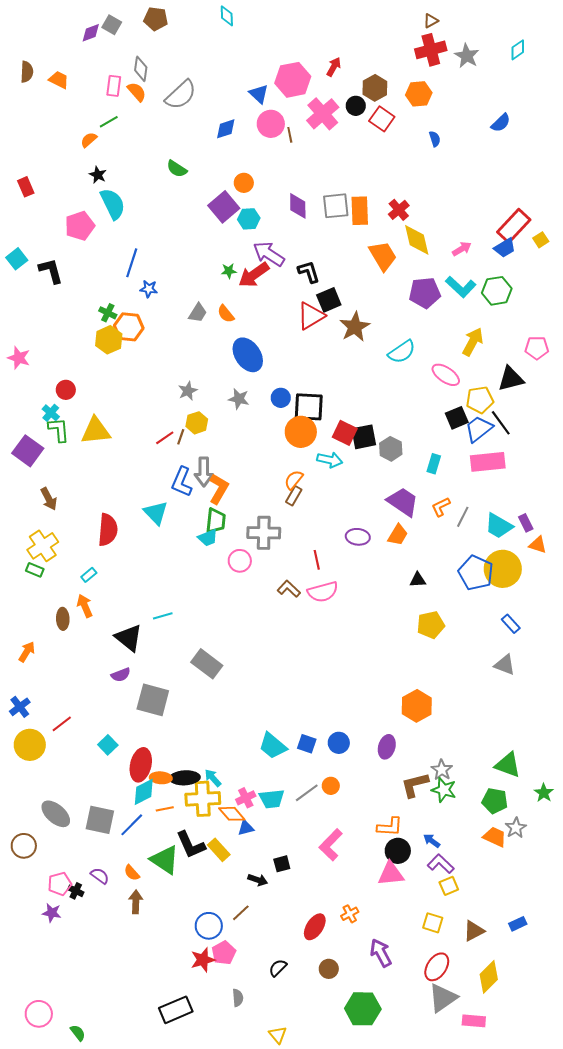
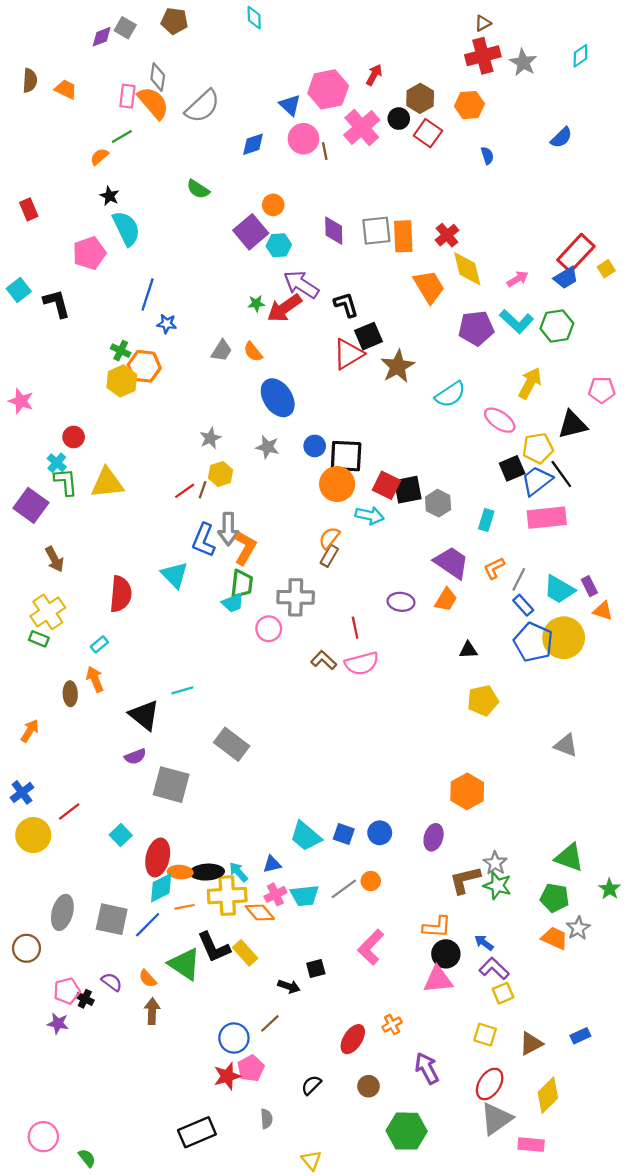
orange semicircle: (137, 92) -> (153, 103), size x1.5
blue rectangle: (511, 624) -> (523, 605), moved
gray ellipse: (56, 814) -> (62, 912), turned 64
blue triangle: (246, 828) -> (272, 864), moved

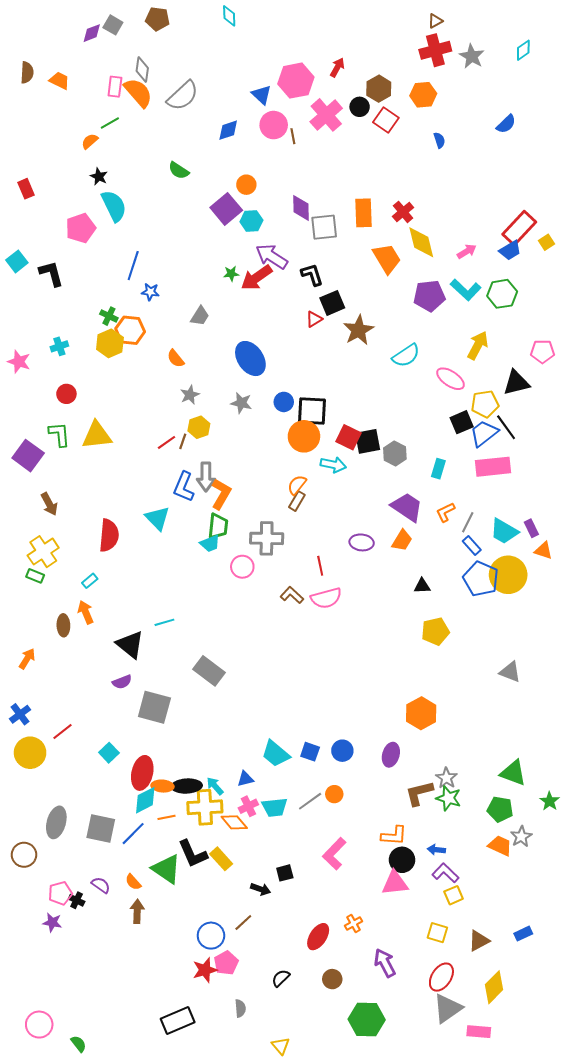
gray square: (376, 231) -> (324, 227), moved
orange semicircle: (253, 352) -> (176, 359), moved
red triangle: (348, 354) -> (314, 319), size x0.6
cyan cross: (57, 463) -> (59, 346), moved, turned 30
blue arrow: (484, 943) -> (436, 850), turned -30

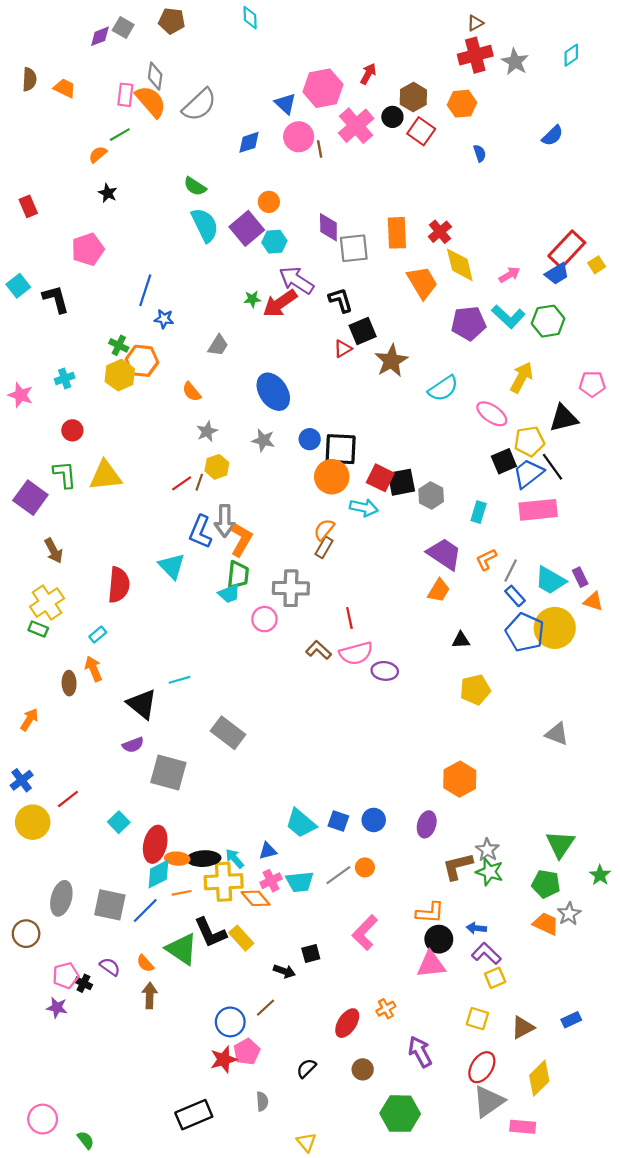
cyan semicircle: (114, 206) -> (205, 225), moved
purple ellipse: (362, 542) -> (385, 671), moved
green triangle: (513, 773) -> (560, 844), turned 44

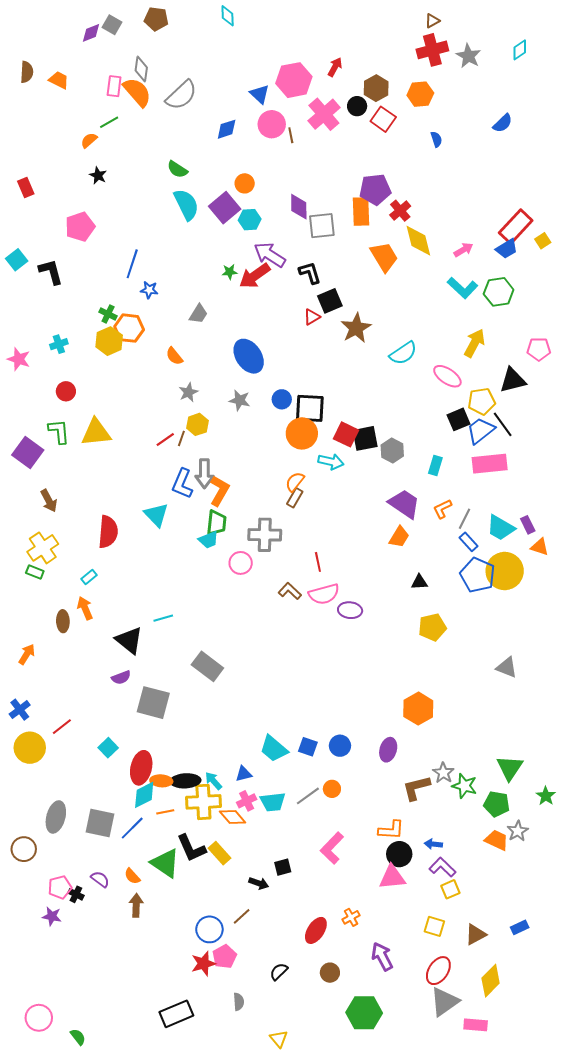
purple pentagon: (469, 323) -> (375, 189), moved
green star: (490, 872) -> (464, 786), moved

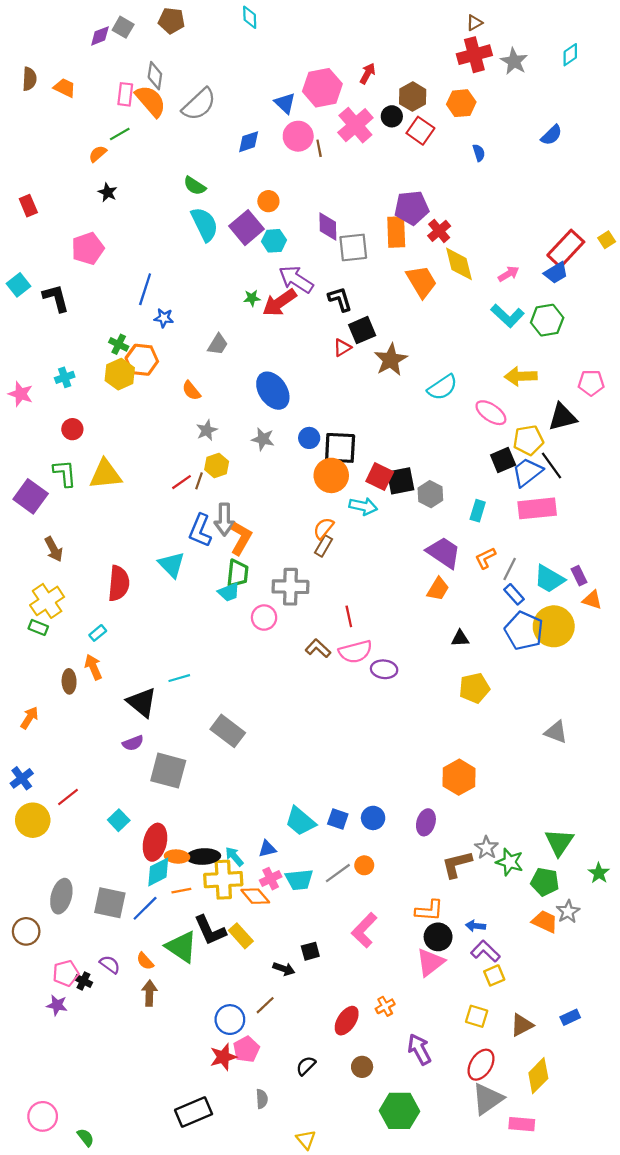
yellow square: (543, 241) -> (607, 240), moved
yellow arrow: (475, 343) -> (521, 376), turned -120
pink triangle: (392, 877) -> (430, 962), turned -32

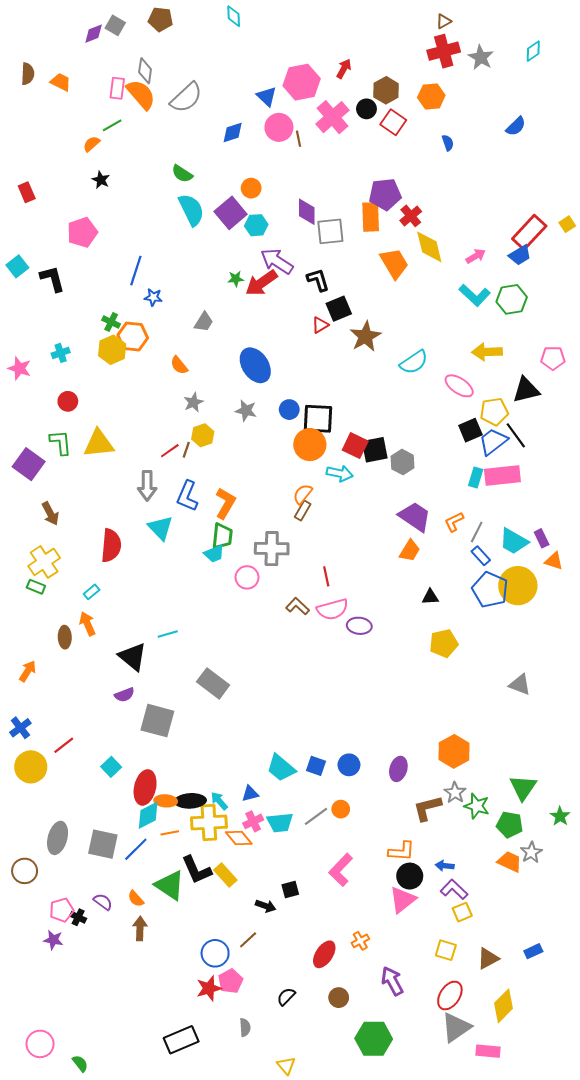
cyan rectangle: (478, 511) -> (476, 478), moved
gray arrow: (224, 519) -> (147, 486), moved
orange hexagon: (459, 777) -> (454, 751), moved

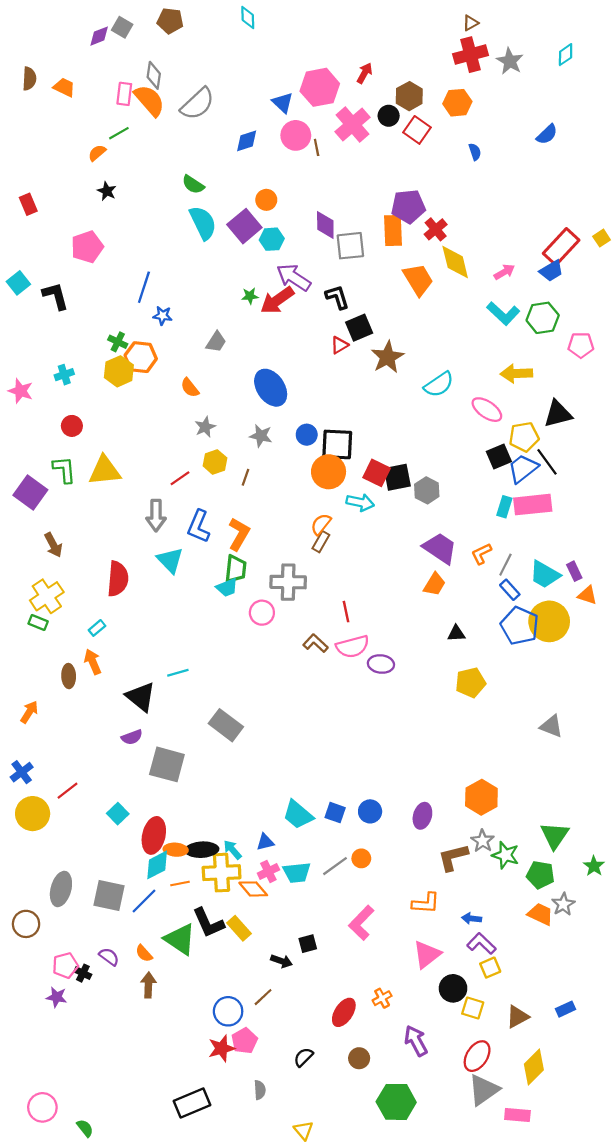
pink pentagon: (553, 358) -> (581, 345), moved
brown line: (186, 450) -> (246, 477), moved
black circle: (410, 876) -> (453, 988), moved

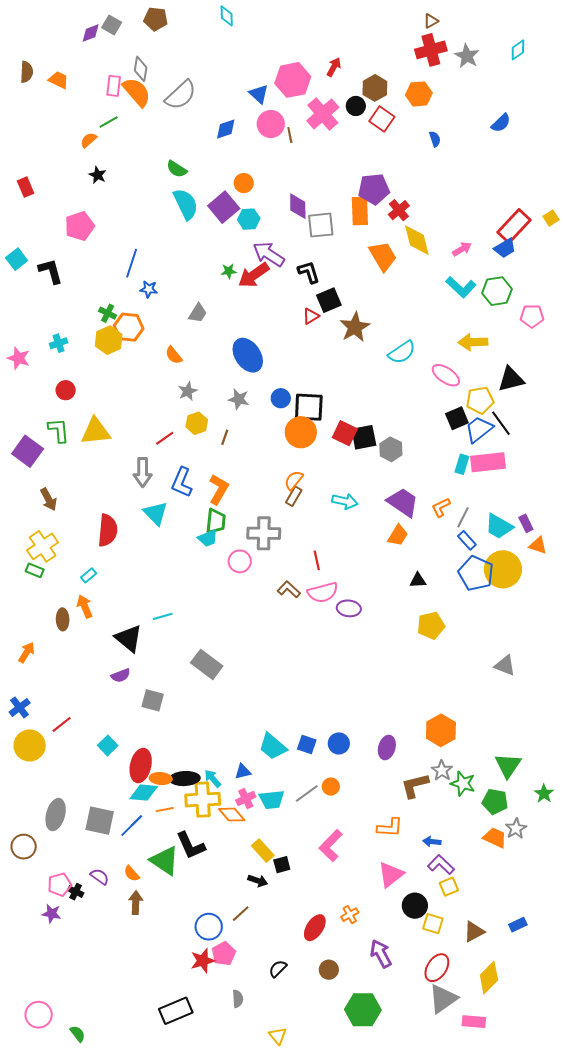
cyan arrow: (360, 502) -> (345, 501), moved
gray square: (167, 764) -> (153, 700), size x0.7
cyan diamond: (157, 865) -> (144, 793), turned 32
yellow rectangle: (239, 928) -> (263, 851), moved

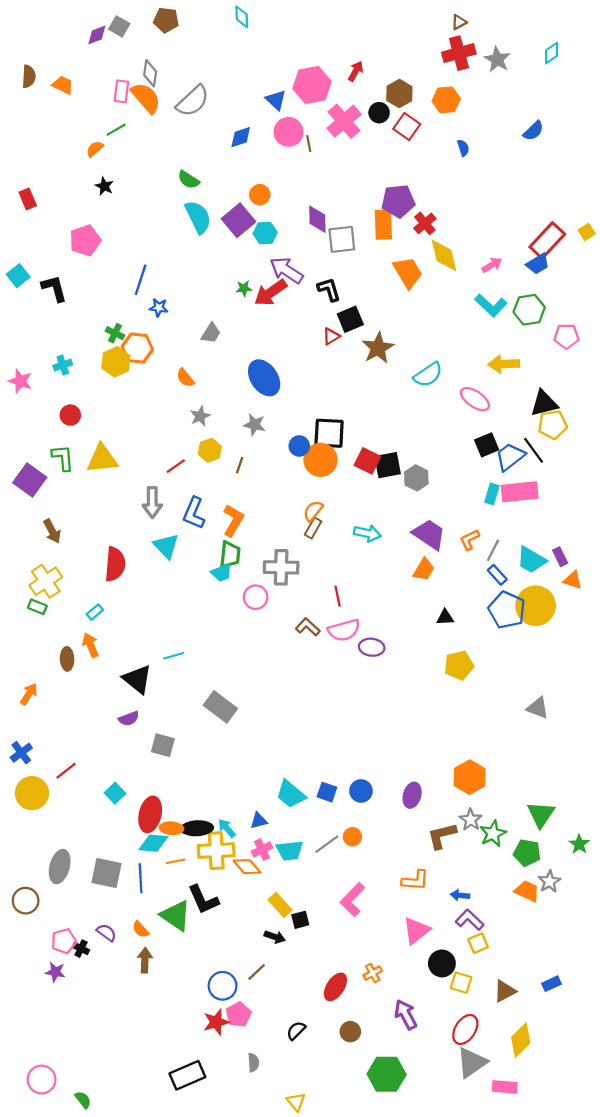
blue circle: (281, 398) -> (299, 446), moved
yellow pentagon: (480, 400) -> (553, 425), moved
green star: (463, 784) -> (493, 834), turned 30
blue line: (132, 826) -> (141, 878), turned -48

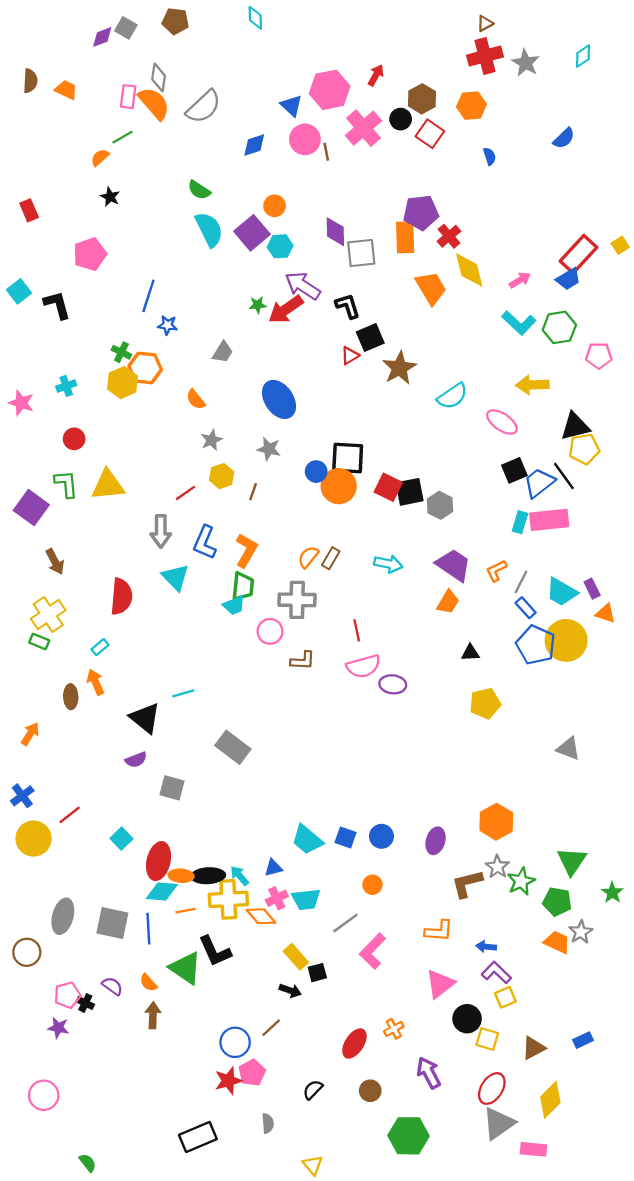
orange semicircle: (313, 511) -> (308, 557), moved
brown L-shape: (308, 627) -> (303, 661), moved, turned 140
gray line: (327, 844) -> (345, 923), moved
pink circle: (42, 1080) -> (44, 1095), moved

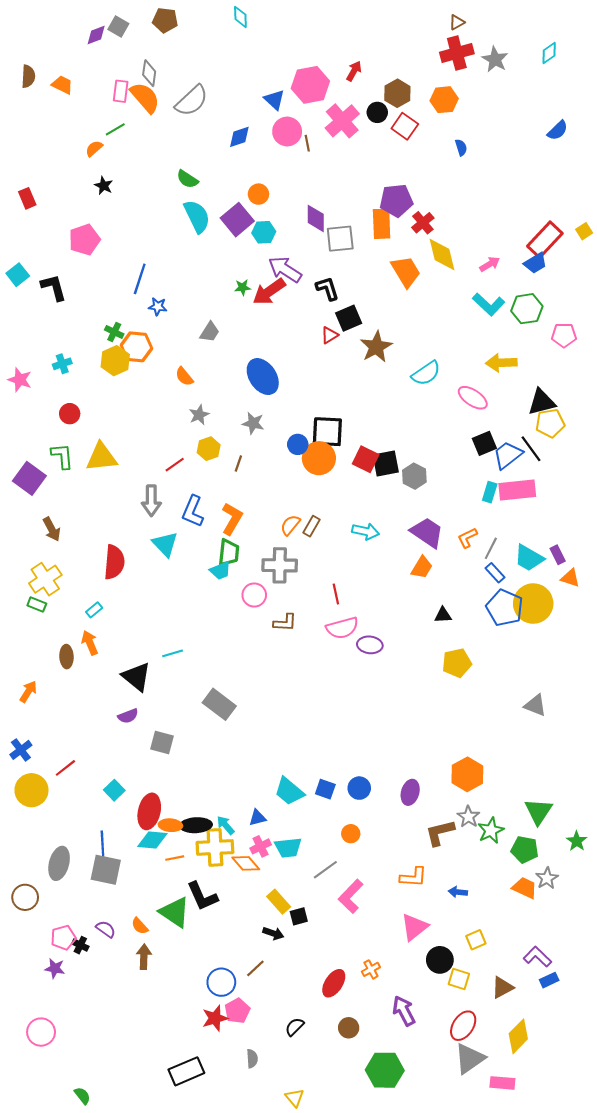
blue semicircle: (564, 138) -> (558, 130), moved
blue line: (148, 929) -> (103, 845), moved
purple L-shape: (496, 973) -> (537, 957), moved

